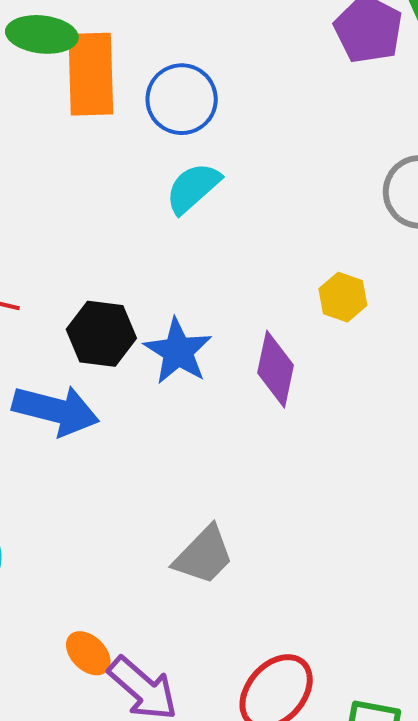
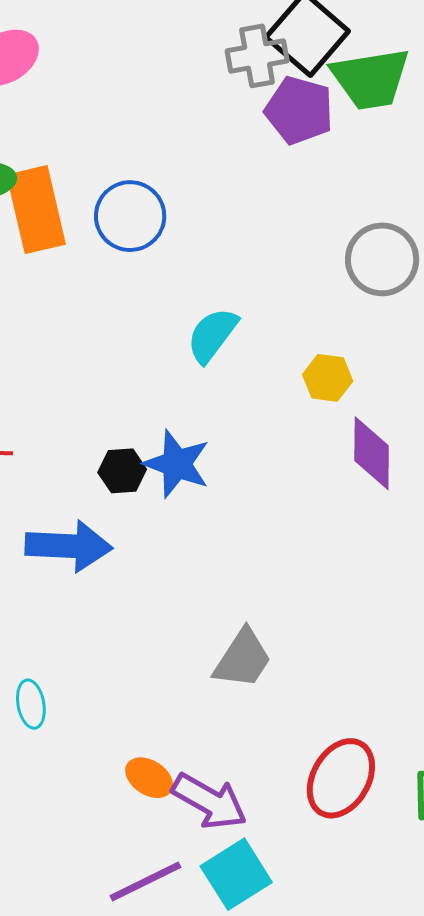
cyan semicircle: (193, 188) -> (212, 335), moved
black hexagon: (101, 334) -> (122, 471), moved, size x0.7
purple diamond: (276, 369) -> (372, 453), moved

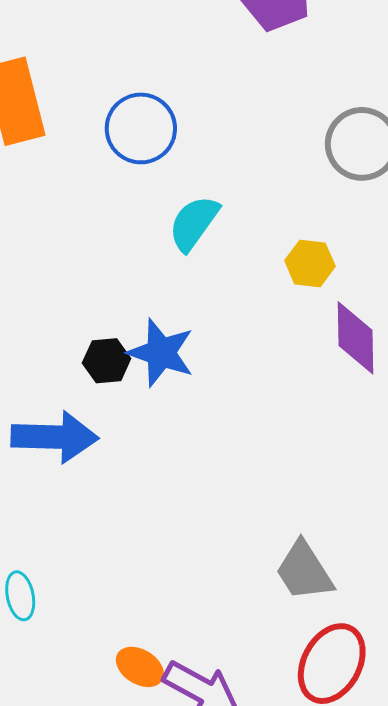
blue circle: (130, 216) -> (141, 128), moved
gray trapezoid: (243, 659) -> (304, 571), moved, turned 116

